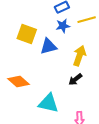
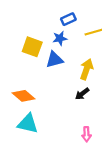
blue star: (63, 26) -> (60, 38), moved
cyan triangle: (48, 103) -> (28, 124), moved

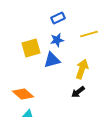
blue rectangle: (68, 19) -> (58, 18), moved
yellow square: (32, 47) -> (31, 48), turned -36

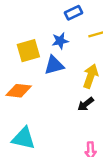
blue rectangle: (58, 18) -> (73, 13), moved
orange diamond: (23, 94) -> (19, 91), moved, turned -35

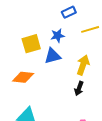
black arrow: (86, 104) -> (79, 88), turned -32

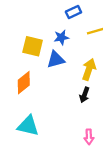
yellow square: (31, 44) -> (33, 46), turned 30
orange diamond: (23, 77) -> (24, 83), turned -45

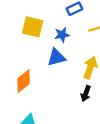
yellow square: (33, 46) -> (33, 27), moved

